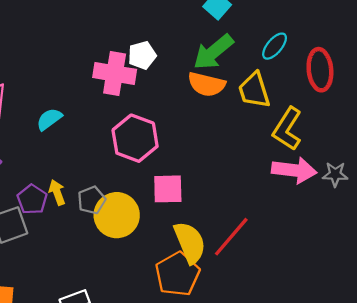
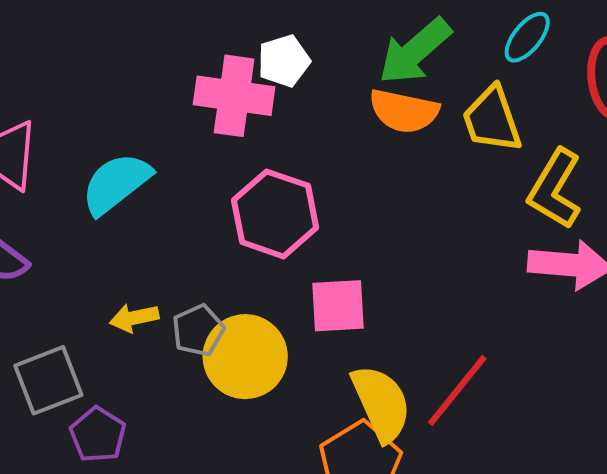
cyan semicircle: (49, 119) -> (116, 183), size x1.5
yellow arrow: (57, 192) -> (134, 318), turned -80
purple pentagon: (32, 199) -> (98, 435), moved

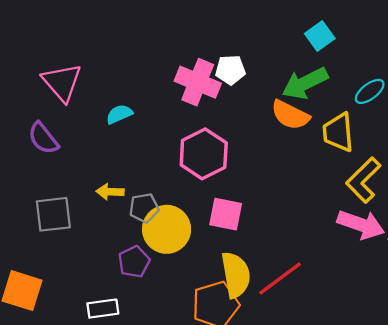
cyan semicircle: (116, 183) -> (119, 114), size x0.6
purple pentagon: (98, 435) -> (134, 262), moved

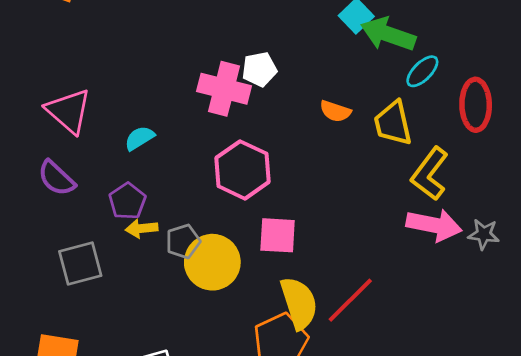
green arrow: (305, 83) -> (388, 34), moved, turned 54
orange semicircle: (290, 115) -> (335, 111), size x0.7
purple pentagon: (134, 262) -> (127, 201), moved

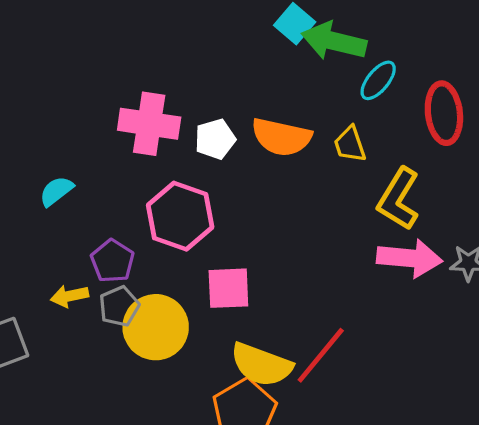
white pentagon: (259, 69) -> (215, 139), moved
orange semicircle: (335, 111) -> (281, 137), size x1.6
yellow trapezoid: (393, 123) -> (350, 144), size x0.7
purple pentagon: (127, 201) -> (112, 261), moved
yellow semicircle: (299, 303) -> (261, 365), turned 134

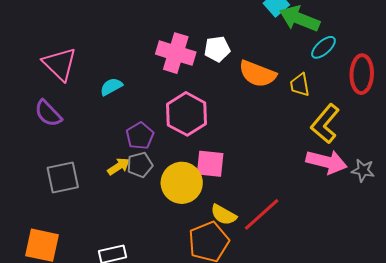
white pentagon: (215, 139) -> (217, 49), moved
yellow arrow: (69, 296) -> (119, 166), moved, turned 150
yellow circle: (156, 327) -> (182, 183), moved
yellow semicircle: (261, 365) -> (224, 215), size x0.7

